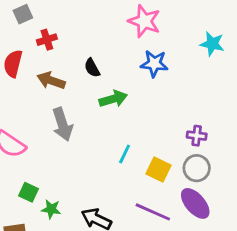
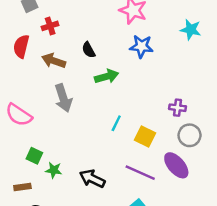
gray circle: (197, 168) -> (189, 135), moved

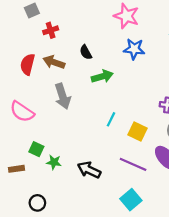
red semicircle: (21, 46) -> (27, 64), moved
brown rectangle: (22, 187) -> (16, 169), moved

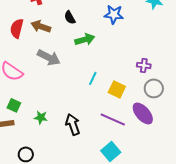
gray arrow: (63, 96) -> (49, 57), turned -45
green square: (36, 149) -> (14, 105), moved
black arrow: (89, 170) -> (73, 124), turned 45

